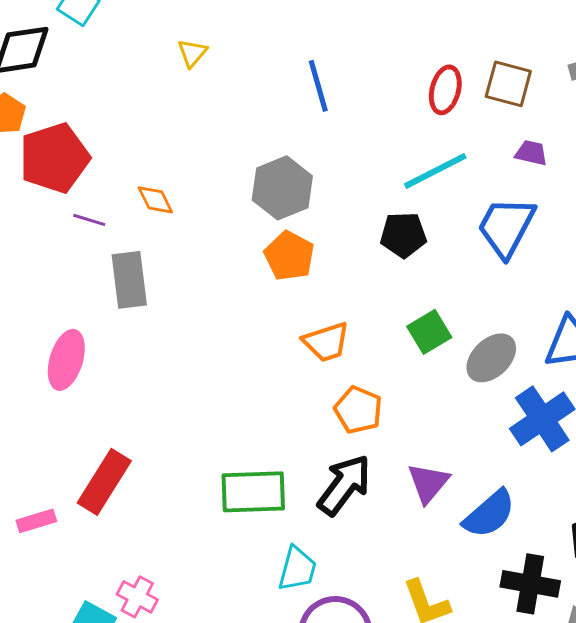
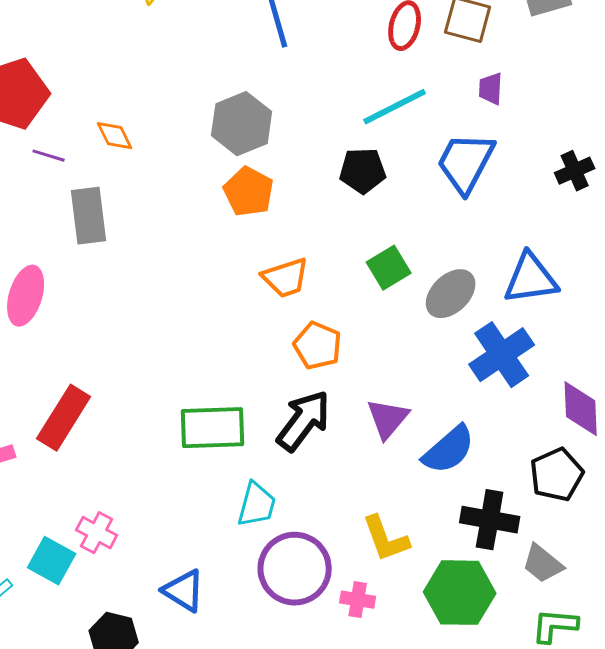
purple trapezoid: (531, 153) -> (491, 89), turned -100

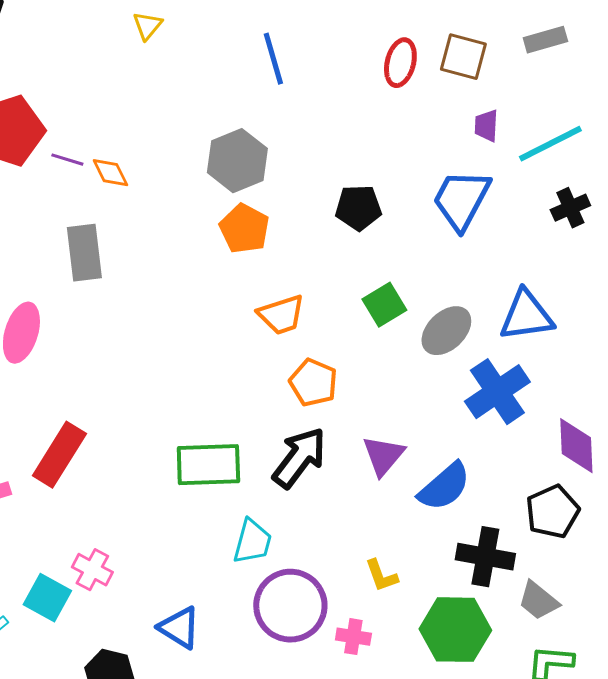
cyan line: (395, 107) -> (550, 144), moved
purple line: (49, 156) -> (67, 160), moved
yellow L-shape: (386, 539) -> (381, 576), size x0.7

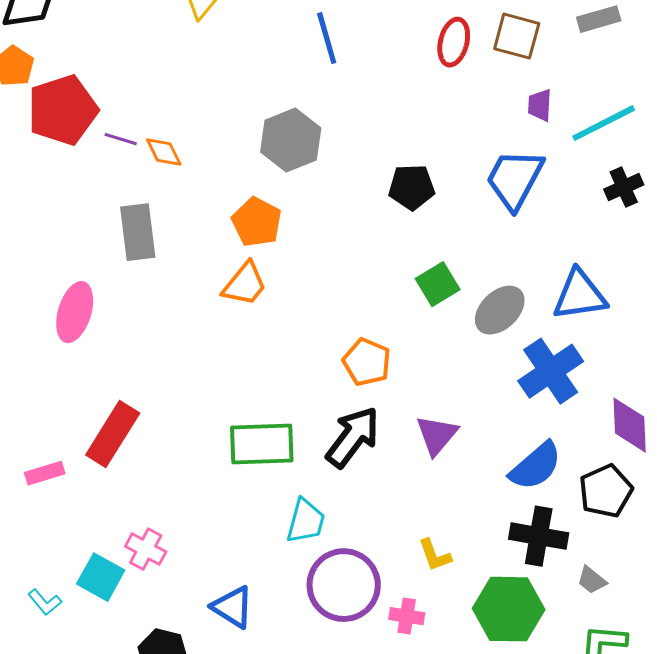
orange pentagon: (244, 229) -> (257, 222), moved
orange trapezoid: (281, 315) -> (245, 284), moved, turned -33
blue semicircle: (444, 487) -> (536, 466), moved
gray trapezoid: (538, 601) -> (592, 580), size x0.7

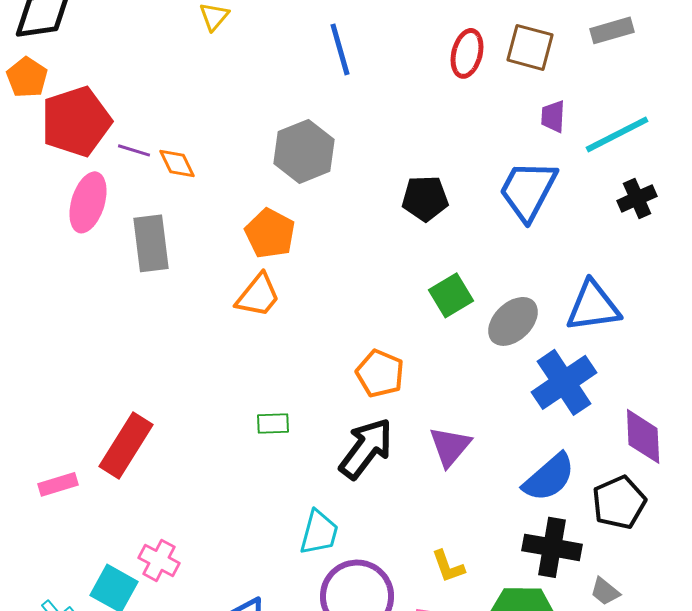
pink ellipse: (75, 312) -> (88, 202), moved
green rectangle: (262, 444) -> (273, 423), moved, size x0.5

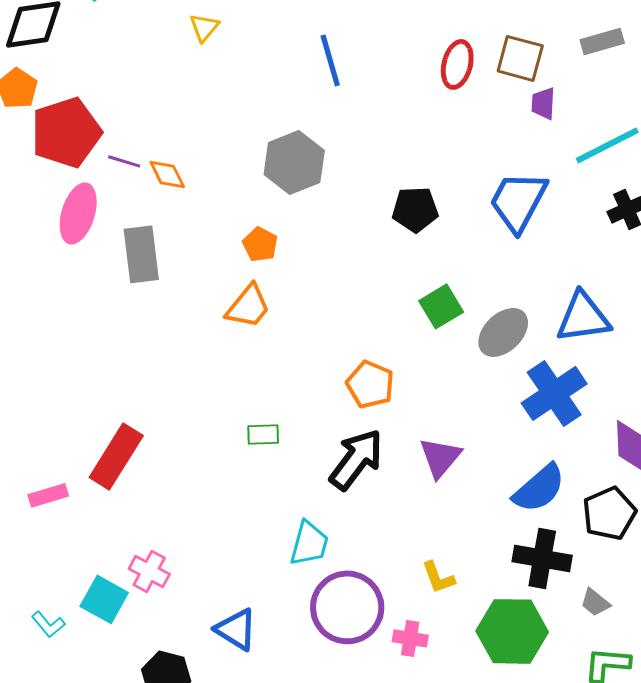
purple trapezoid: (553, 116) -> (543, 103), moved
orange pentagon: (270, 233) -> (260, 244), size x0.7

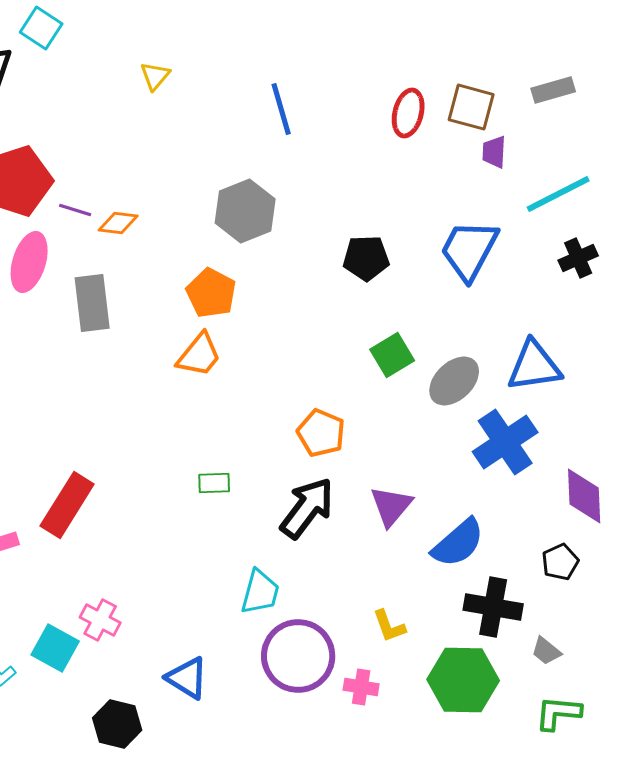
orange diamond: (167, 174) -> (118, 223), turned -57
orange pentagon: (260, 244) -> (211, 293), size x1.4
blue semicircle: (539, 488) -> (458, 543), moved
black pentagon: (609, 513) -> (560, 562), size x0.7

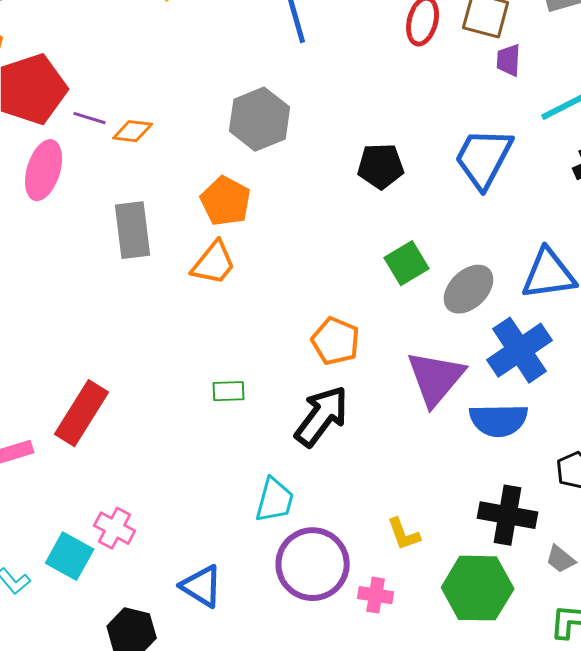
gray rectangle: (92, 303) -> (133, 230), moved
purple triangle: (391, 506) -> (436, 378), moved, size x1.4
blue semicircle: (458, 543) -> (499, 420), moved, turned 40

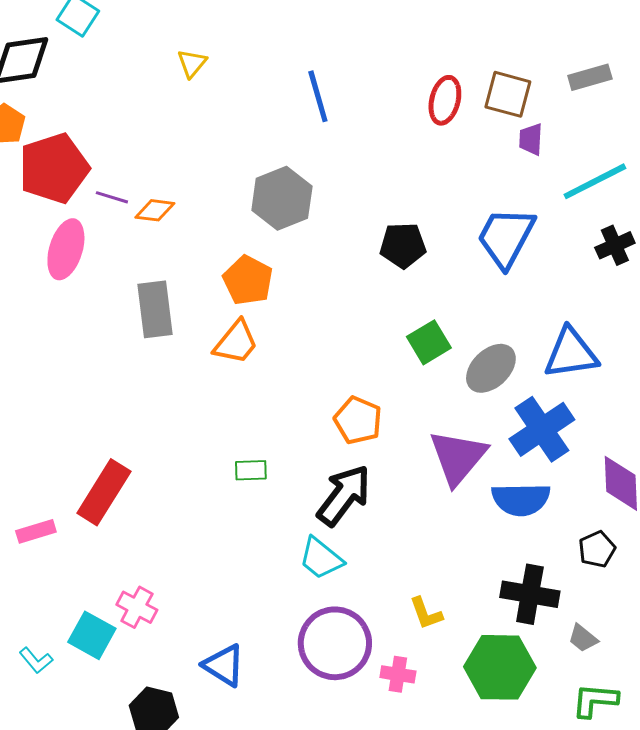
cyan trapezoid: (275, 500) -> (321, 558), moved, turned 114

